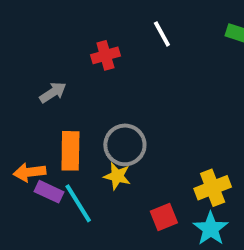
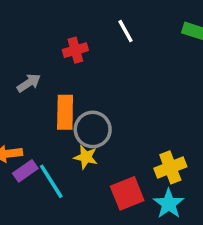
orange rectangle: (70, 151) -> (65, 112), moved
purple rectangle: (49, 192) -> (25, 171), turned -60
red square: (164, 217) -> (127, 193), size x1.4

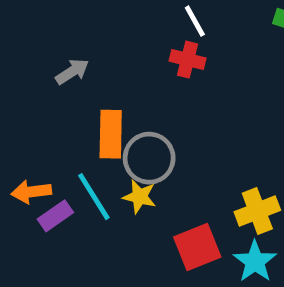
red cross: (75, 50) -> (188, 60), moved, turned 30
gray arrow: (29, 83) -> (72, 72), moved
cyan line: (51, 181) -> (94, 197), moved

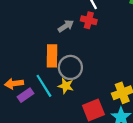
gray arrow: (72, 72) -> (66, 26), moved

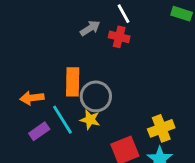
gray arrow: (66, 26) -> (90, 28), moved
orange arrow: (14, 84) -> (32, 98), moved

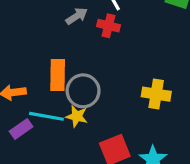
cyan line: (62, 120) -> (46, 116), turned -48
yellow cross: (161, 128) -> (156, 94), moved, turned 30

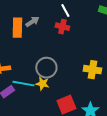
gray arrow: (77, 16) -> (32, 22), moved
orange rectangle: (58, 75) -> (17, 28), moved

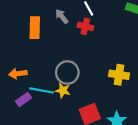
gray arrow: (32, 22) -> (62, 16), moved, turned -96

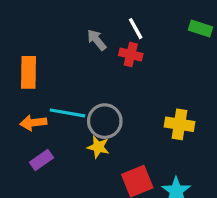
orange rectangle: (35, 28) -> (28, 72), moved
cyan line: (41, 90) -> (67, 113), moved

